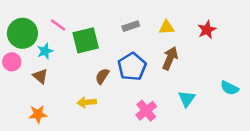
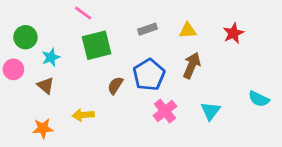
pink line: (58, 25) -> (83, 13), moved
green circle: (22, 33) -> (25, 37), size x0.7
yellow arrow: (87, 102) -> (83, 115), moved
pink cross: (146, 111) -> (165, 111), moved

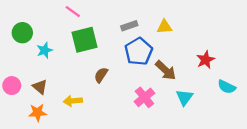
red star: (233, 33) -> (206, 60), moved
brown arrow: (192, 65) -> (166, 70), moved, turned 110
pink circle: (13, 69) -> (12, 86), moved
blue pentagon: (149, 75) -> (139, 51), moved
brown triangle: (46, 85) -> (40, 87), moved

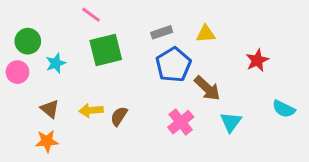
red star: (206, 60) -> (257, 60), moved
brown semicircle: (101, 75) -> (119, 116), moved
pink circle: (12, 86) -> (17, 72), moved
yellow arrow: (73, 101) -> (91, 110), moved

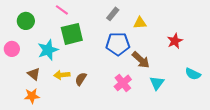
gray rectangle: (162, 32) -> (113, 14), moved, turned -32
green circle: (28, 41) -> (26, 21), moved
cyan star: (56, 63) -> (48, 50), moved, size x1.5
blue pentagon: (173, 65) -> (118, 44), turned 30

